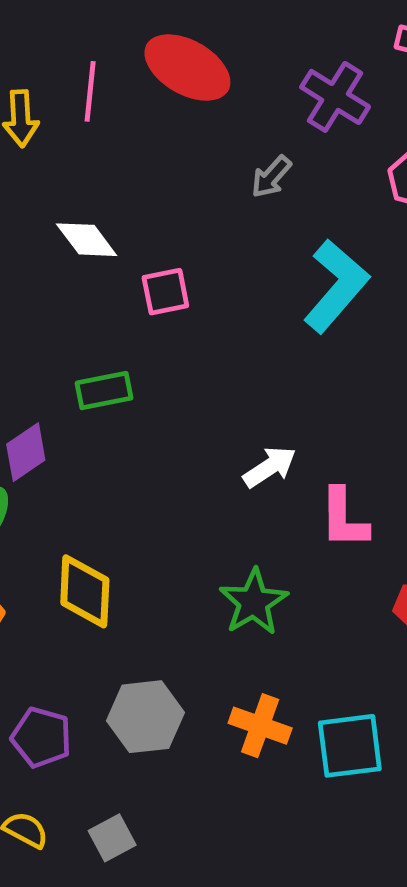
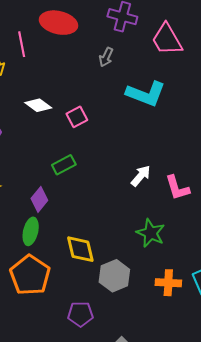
cyan L-shape: (336, 286) -> (146, 94), turned 87
gray hexagon: (145, 717) -> (114, 276), moved

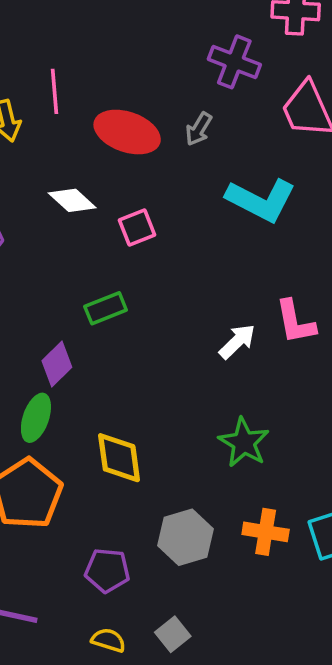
red ellipse: (58, 23) -> (127, 132), moved
pink L-shape: (177, 188) -> (295, 322), moved
gray hexagon: (114, 276) -> (185, 537), moved

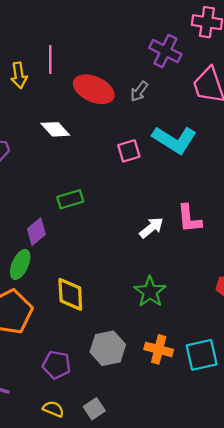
pink square: (137, 228) -> (129, 151), moved

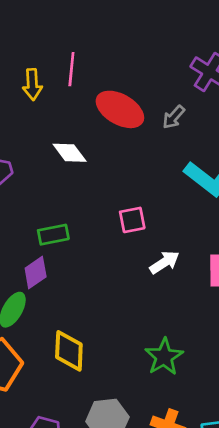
pink square: (129, 151) -> (132, 220), moved
green rectangle: (70, 199) -> (53, 235), moved
white arrow: (151, 228) -> (164, 262), moved

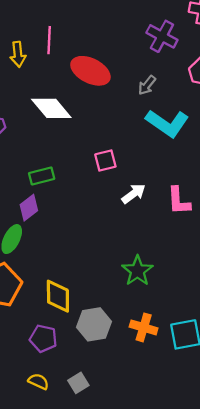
gray arrow: (174, 117) -> (147, 85), moved
white diamond: (70, 153) -> (51, 108), size x1.4
yellow diamond: (69, 351) -> (58, 296), moved

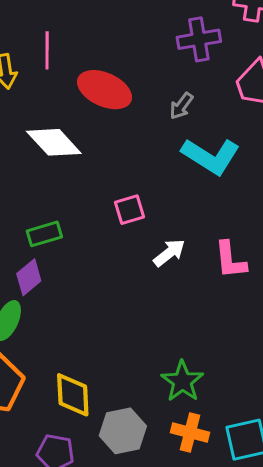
purple cross: (162, 36) -> (199, 39), turned -36
green star: (137, 271) -> (182, 381), moved

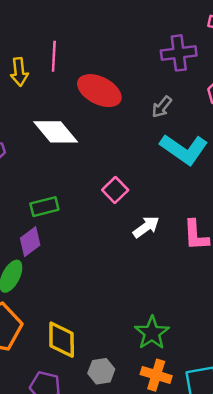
pink square: (129, 210) -> (115, 190), turned -30
gray hexagon: (123, 431) -> (101, 371), size x0.7

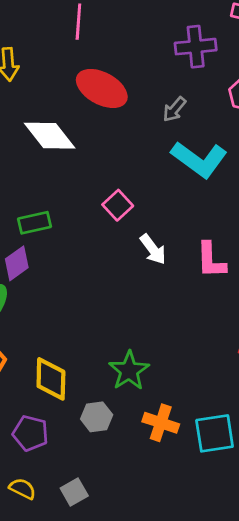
pink line: (54, 56) -> (78, 22), moved
white arrow: (146, 227) -> (153, 249), turned 88
green star: (152, 333) -> (129, 371), moved

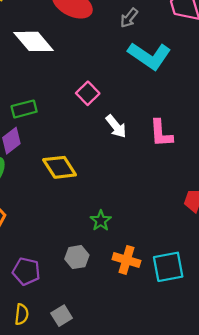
green star: (129, 371) -> (101, 221), size x0.7
yellow diamond: (51, 379) -> (60, 167), moved, turned -32
yellow semicircle: (23, 489) -> (22, 314), turned 72

